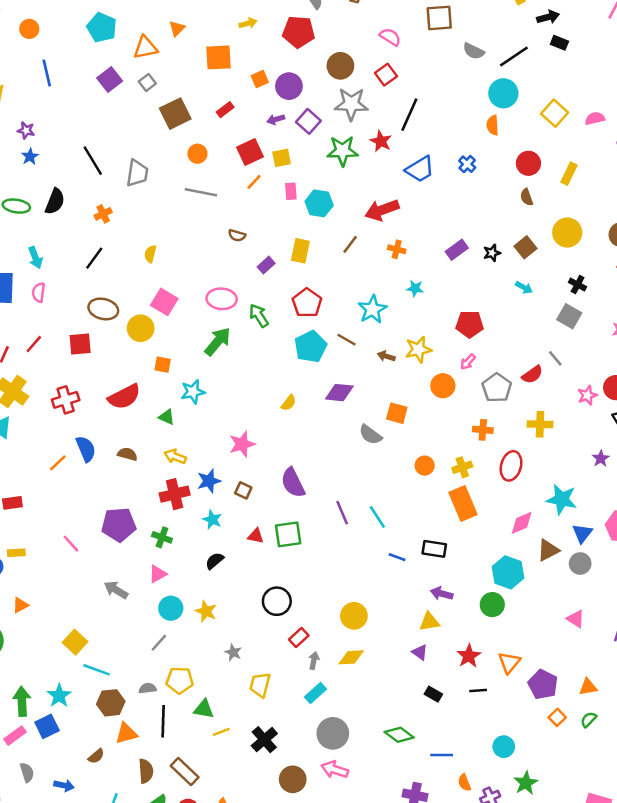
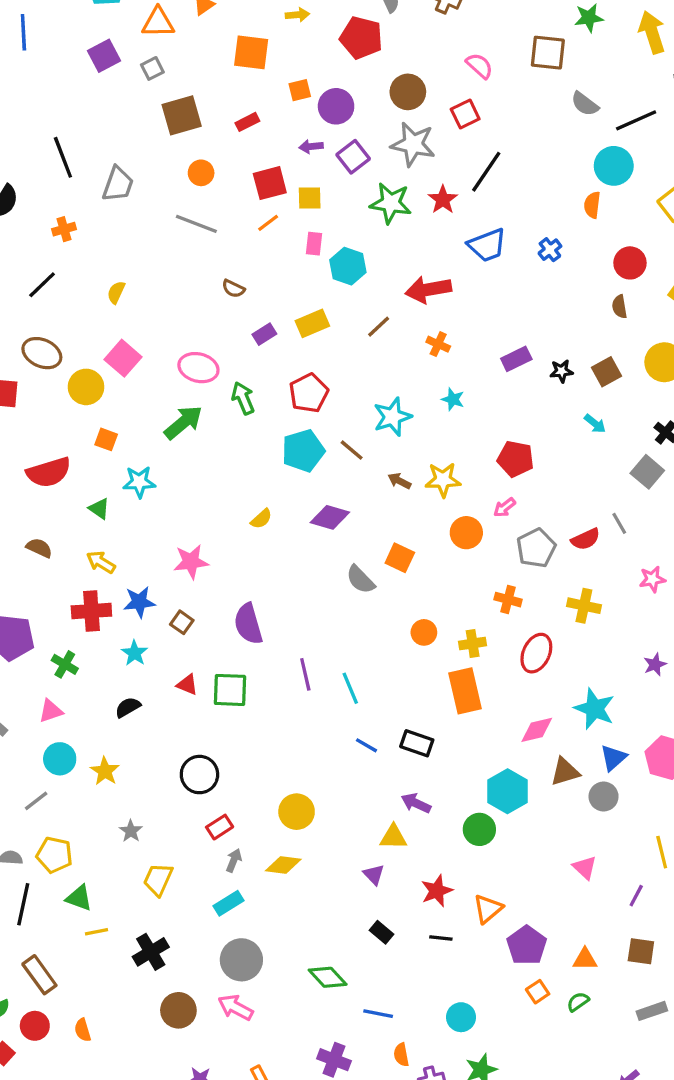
yellow rectangle: (300, 251) -> (312, 323), turned 45

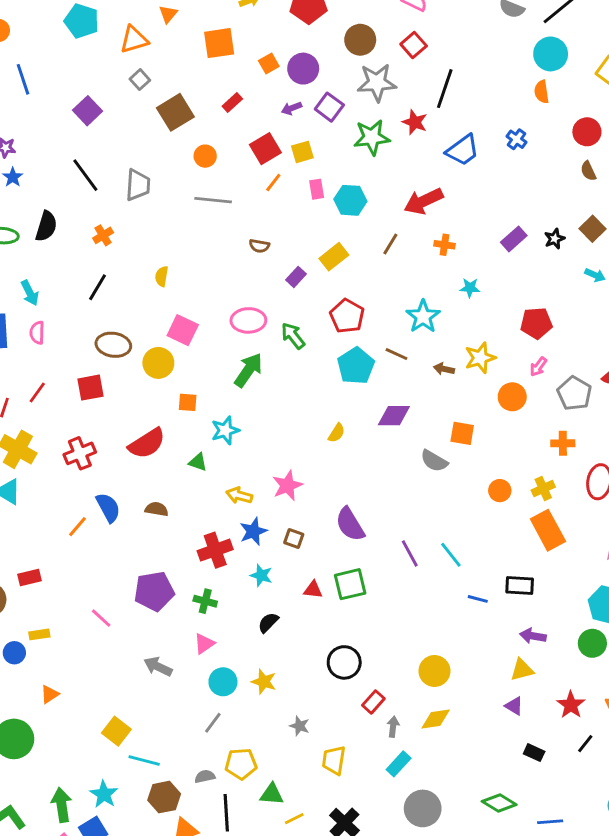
purple square: (104, 56) -> (88, 111), moved
yellow arrow: (101, 562) -> (239, 495), moved
black line: (441, 938) -> (585, 744), turned -42

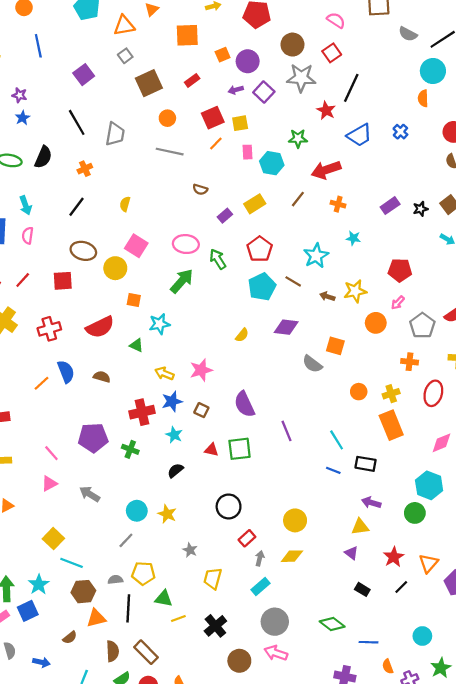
green star: (372, 137) -> (298, 138), moved, size x0.7
cyan line: (451, 555) -> (337, 440), moved
pink triangle: (204, 644) -> (49, 484), moved

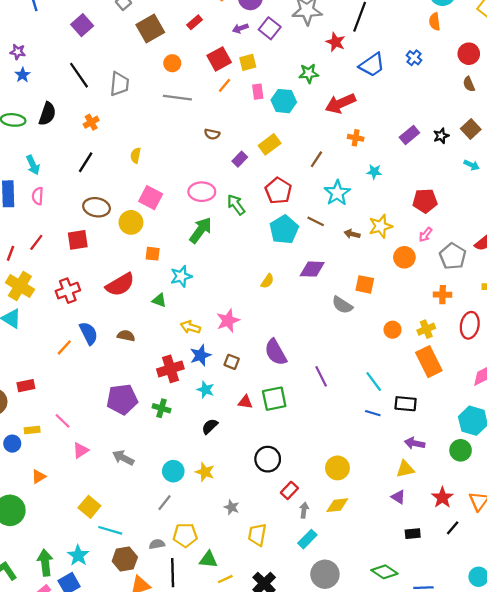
brown line: (298, 199) -> (316, 159), moved
pink line: (51, 453) -> (63, 421), moved
black rectangle: (362, 589) -> (413, 534), turned -32

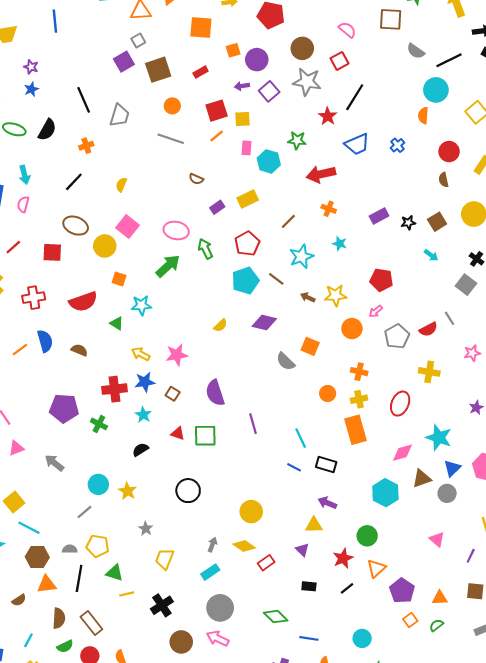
purple square: (82, 25) -> (124, 62), moved
orange cross: (443, 295) -> (359, 372), moved
green circle: (461, 450) -> (367, 536), moved
red rectangle: (289, 490) -> (266, 563), moved
yellow diamond: (337, 505) -> (244, 546), turned 30

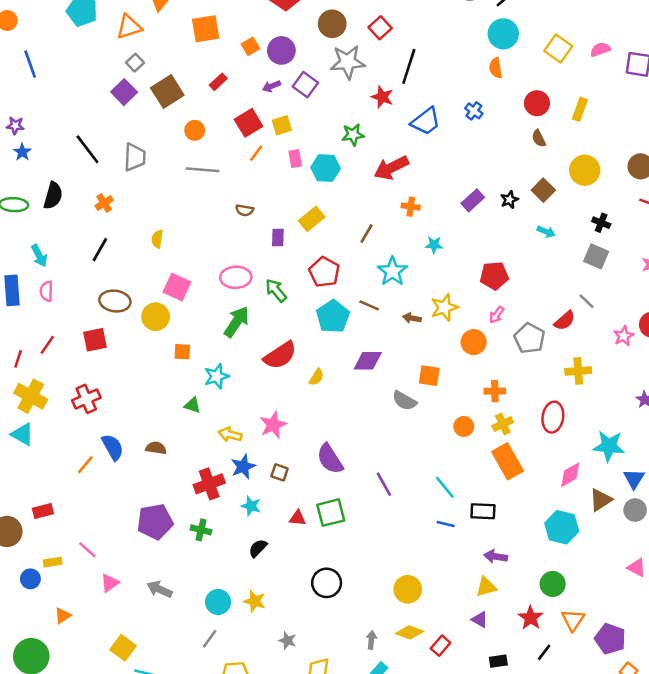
purple rectangle: (217, 207) -> (278, 238), turned -40
red semicircle: (83, 302) -> (280, 355), moved

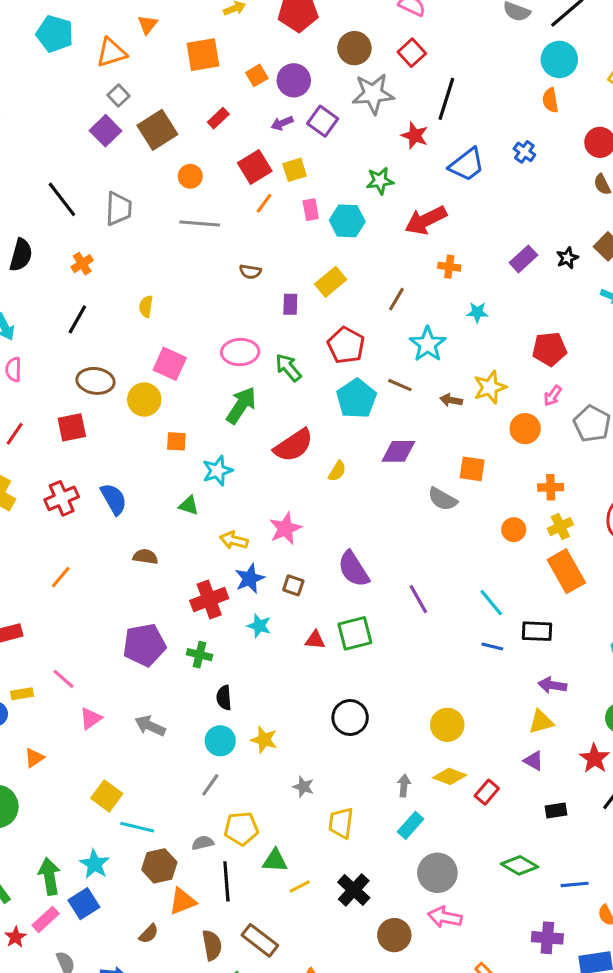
blue semicircle: (113, 447) -> (114, 499), moved
black semicircle: (258, 548) -> (224, 698), moved, turned -48

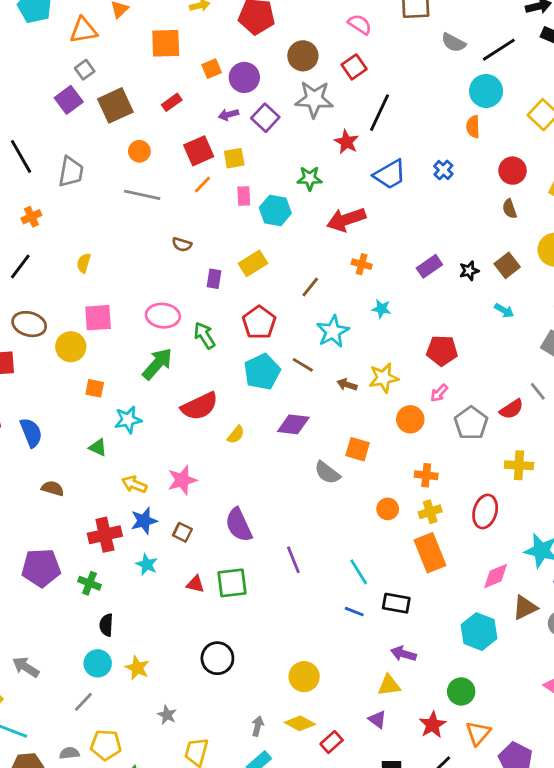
pink square: (170, 364) -> (98, 318), turned -36
gray arrow: (150, 726) -> (26, 667), moved

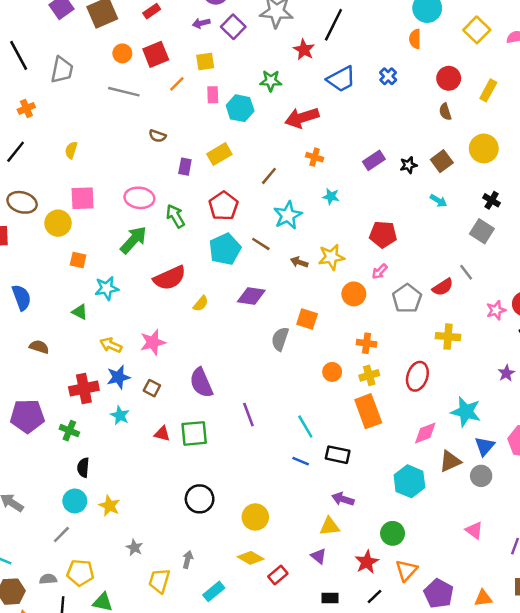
red square: (199, 151) -> (156, 54), moved
gray semicircle: (327, 473) -> (280, 339), turned 70
black circle: (217, 658) -> (200, 499), moved
gray arrow: (258, 726) -> (188, 559), moved

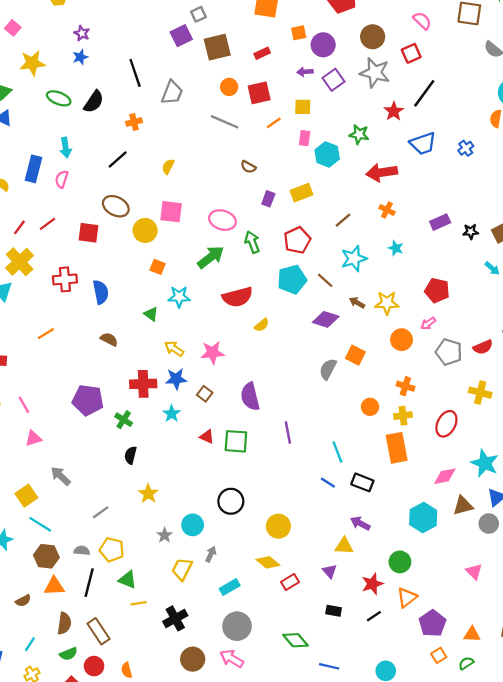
purple diamond: (251, 296) -> (326, 319), moved
gray pentagon: (407, 299) -> (449, 352), turned -30
cyan circle: (75, 501) -> (193, 525), moved

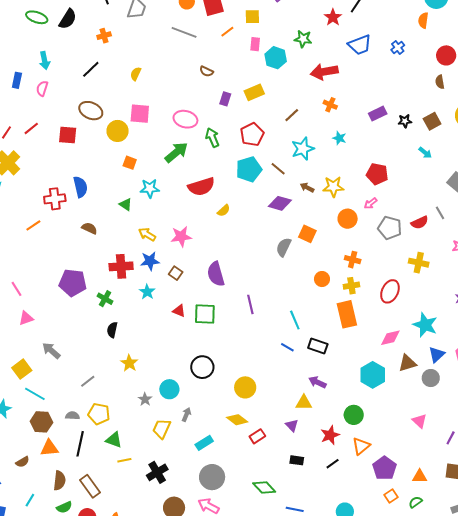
blue rectangle: (34, 169) -> (17, 80), size x0.7
red cross: (65, 279) -> (55, 199), moved

